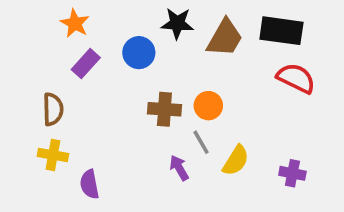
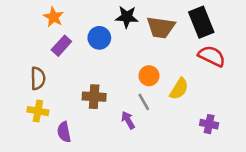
black rectangle: (281, 31) -> (201, 22), turned 60
brown trapezoid: (225, 38) -> (161, 27), turned 68
brown cross: (164, 109) -> (94, 97), moved
yellow semicircle: (236, 160) -> (179, 89), moved

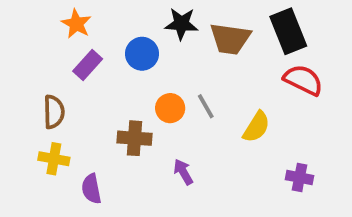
orange circle: (149, 76) -> (170, 108), moved
gray line: (144, 102) -> (206, 106), moved

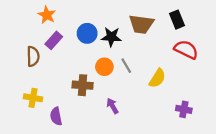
black star: (181, 24) -> (111, 37), moved
black rectangle: (288, 31) -> (177, 20), size x0.7
brown semicircle: (54, 112) -> (33, 56), moved

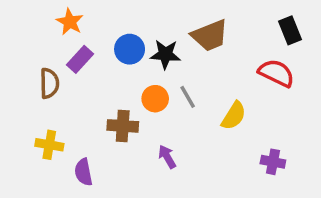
black rectangle: (177, 20) -> (290, 30), moved
brown trapezoid: (141, 24) -> (210, 35), turned -30

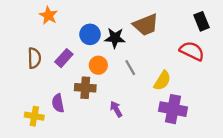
purple rectangle: (80, 59) -> (64, 58), moved
orange circle: (155, 99) -> (98, 65), moved
yellow cross: (49, 145) -> (34, 116), moved
purple cross: (273, 162) -> (173, 109), moved, size x1.6
purple semicircle: (83, 172) -> (58, 103), moved

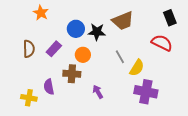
gray line: (130, 68) -> (120, 57), moved

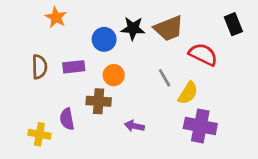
black star: (97, 32) -> (133, 28), moved
red semicircle: (162, 43) -> (203, 54), moved
purple rectangle: (54, 49) -> (74, 67), turned 42
purple arrow: (98, 92) -> (134, 126), turned -48

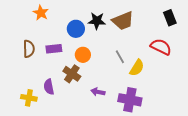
red semicircle: (203, 54) -> (161, 47), moved
brown cross: (99, 101) -> (72, 74), turned 30
purple cross: (200, 126) -> (130, 100), moved

